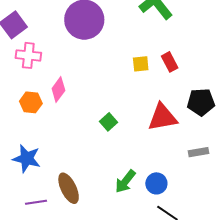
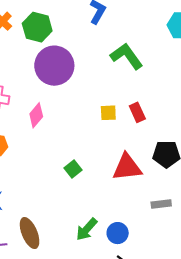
pink diamond: (58, 89) -> (36, 115), moved

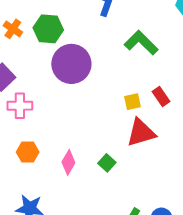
pink diamond: (36, 115) -> (68, 162), moved
red triangle: (127, 167) -> (141, 133), moved

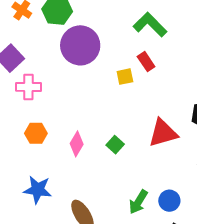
red rectangle: (161, 96) -> (146, 62), moved
yellow square: (132, 102) -> (125, 77), moved
red triangle: (141, 133) -> (163, 133), moved

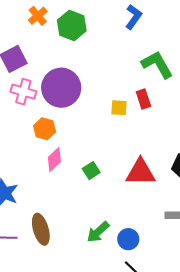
purple circle: (80, 45) -> (61, 88), moved
orange hexagon: (36, 133) -> (44, 129), moved

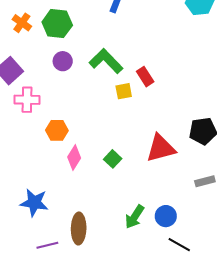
green L-shape: (157, 65) -> (106, 61), moved
purple circle: (61, 88) -> (63, 61), moved, size x0.5
brown ellipse: (41, 229) -> (79, 228), turned 32

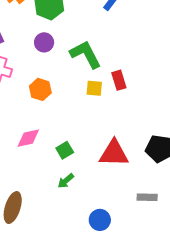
orange hexagon: (57, 130) -> (40, 89), moved
pink diamond: (74, 158) -> (28, 138), turned 30
green arrow: (135, 217) -> (66, 181), moved, size x0.7

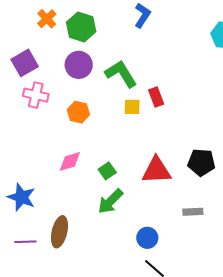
purple circle: (44, 42) -> (79, 65), size x1.4
green arrow: (66, 181) -> (110, 201), size x1.6

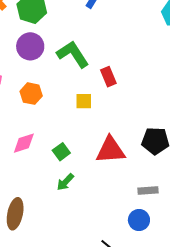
yellow square: (132, 107) -> (84, 101), moved
green arrow: (110, 201) -> (65, 182), size x0.7
blue circle: (147, 238) -> (139, 220), moved

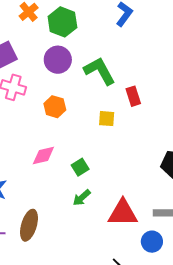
red triangle: (111, 150) -> (123, 213), moved

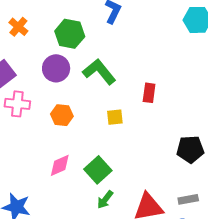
green hexagon: (62, 22) -> (70, 34), moved
red rectangle: (133, 96) -> (149, 93), moved, turned 36
green square: (80, 167) -> (98, 170), size x1.5

